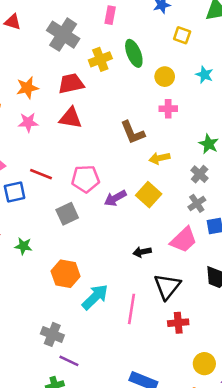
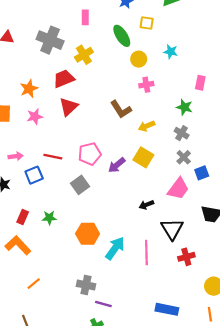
green ellipse: (134, 53) -> (122, 36), moved
red triangle: (71, 118) -> (69, 107), turned -42

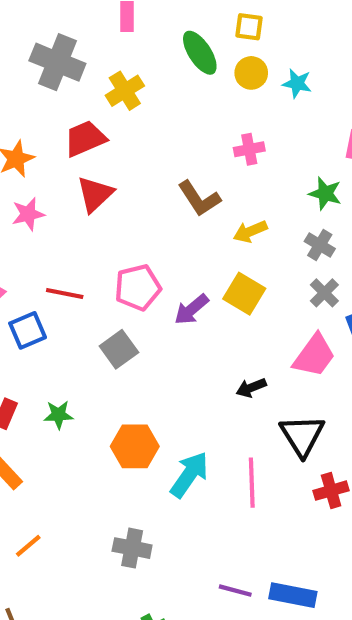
yellow circle: (139, 59) -> (251, 73), moved
purple line: (103, 304) -> (235, 591), moved

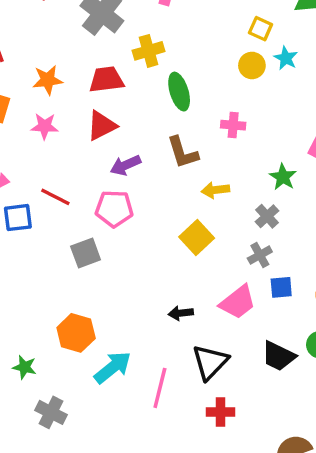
green ellipse: (200, 53) -> (179, 92), moved
cyan star: (297, 83) -> (286, 58), moved
purple arrow: (192, 309) -> (126, 165), moved
green star: (58, 415) -> (25, 367), moved

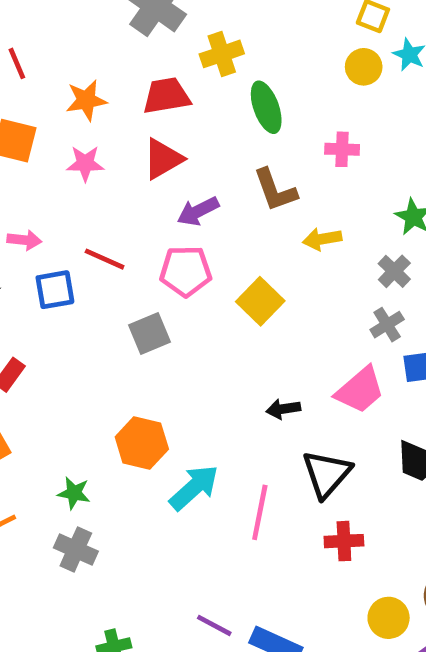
yellow square: (197, 237) -> (260, 301), moved
gray cross: (51, 412) -> (76, 550), moved

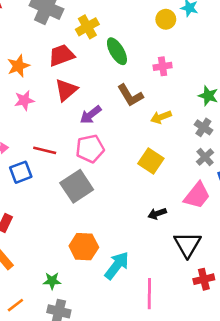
yellow square: (260, 301) -> (151, 161), moved
gray square: (149, 333) -> (77, 186), size x1.4
pink line: (260, 512) -> (149, 294), moved

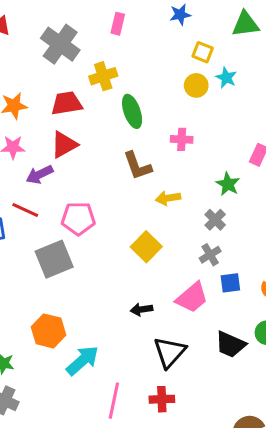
purple arrow: (91, 115) -> (40, 175), moved
red cross: (204, 279) -> (162, 399), moved

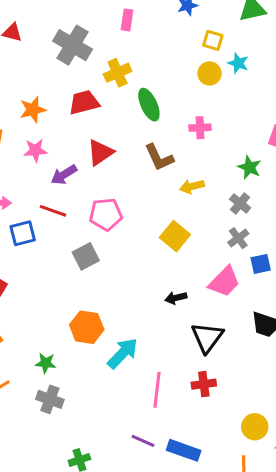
red triangle: (64, 145) -> (100, 152), moved
gray square: (54, 259) -> (86, 256), size x0.7

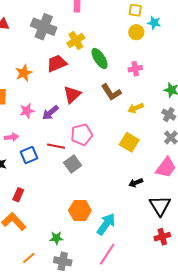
pink star: (35, 150) -> (27, 111), moved
red line: (53, 211) -> (56, 146), moved
pink line: (157, 390) -> (107, 254), moved, turned 35

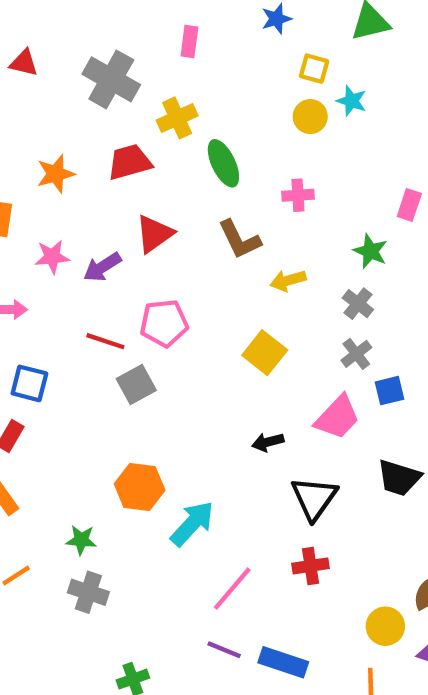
blue square: (29, 155) -> (29, 383), moved, turned 30
pink line: (107, 254) -> (232, 589), moved

